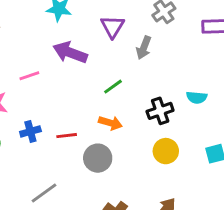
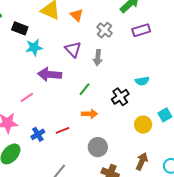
yellow circle: (166, 151) -> (143, 125), moved
gray circle: (98, 158) -> (98, 147), moved

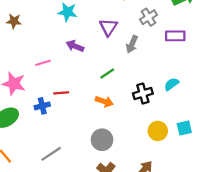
purple rectangle: (141, 30) -> (175, 36), moved
purple arrow: (50, 74) -> (75, 46), size x0.7
cyan semicircle: (142, 81) -> (172, 84), turned 136
red line: (63, 130) -> (61, 93), moved

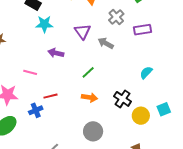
gray arrow: (132, 44) -> (106, 43), turned 105
pink line: (43, 63) -> (30, 72), turned 40
black cross: (143, 94) -> (123, 99), moved, turned -30

